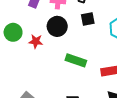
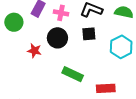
green circle: (13, 32) -> (14, 22), moved

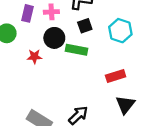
green rectangle: (73, 74) -> (76, 50), moved

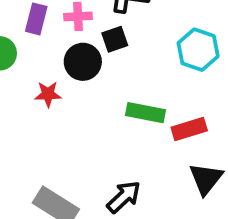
black square: (85, 26) -> (115, 39), moved
green rectangle: (76, 50) -> (145, 113), moved

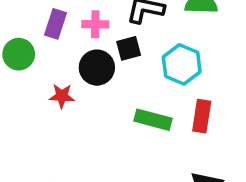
cyan hexagon: (198, 50) -> (182, 64), moved
red rectangle: (189, 129) -> (202, 116), moved, turned -68

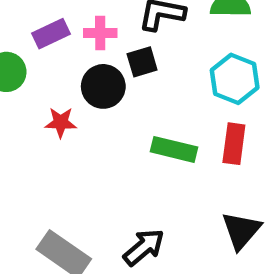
purple rectangle: (56, 24) -> (51, 34), turned 48
cyan hexagon: (182, 64) -> (235, 79), moved

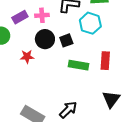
black square: (142, 62) -> (66, 40), moved
cyan hexagon: (235, 79) -> (90, 23), moved

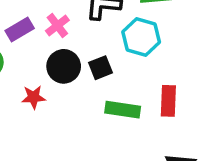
pink cross: (42, 15) -> (57, 25), turned -32

